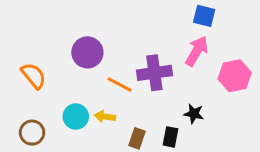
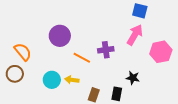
purple cross: (154, 73) -> (106, 50), size x0.7
brown circle: (32, 133) -> (15, 74), moved

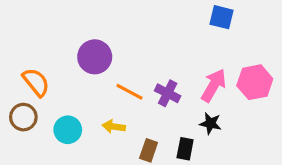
pink arrow: (135, 35) -> (214, 85), moved
purple cross: (106, 50) -> (168, 93), moved, turned 35
cyan circle: (52, 80) -> (68, 130), moved

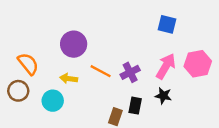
blue square: (222, 17) -> (167, 24), moved
purple cross: (168, 93) -> (130, 72), turned 36
yellow arrow: (114, 127) -> (69, 79), moved
black rectangle: (185, 149) -> (135, 106), moved

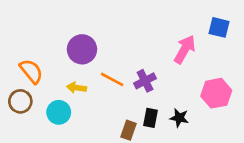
blue square: (167, 24) -> (219, 27), moved
pink hexagon: (198, 64) -> (216, 93), moved
pink arrow: (166, 66) -> (185, 49), moved
black star: (163, 96) -> (179, 118), moved

